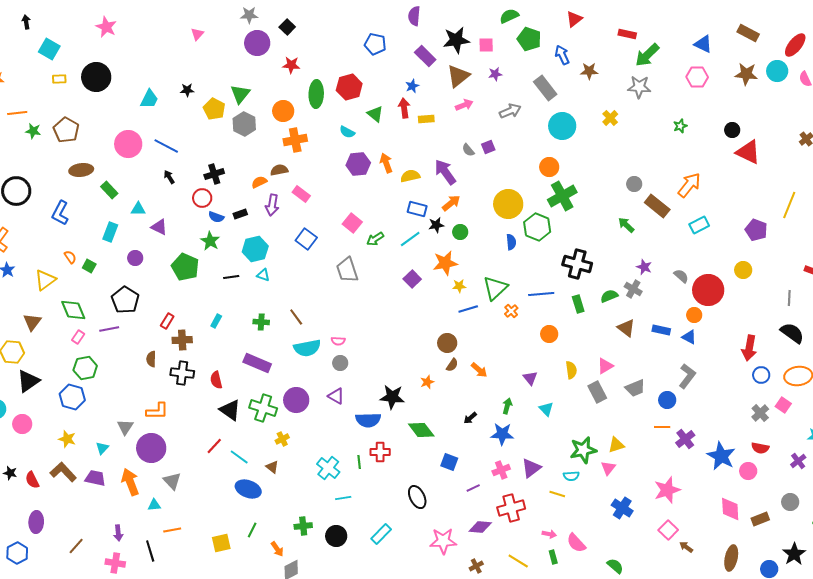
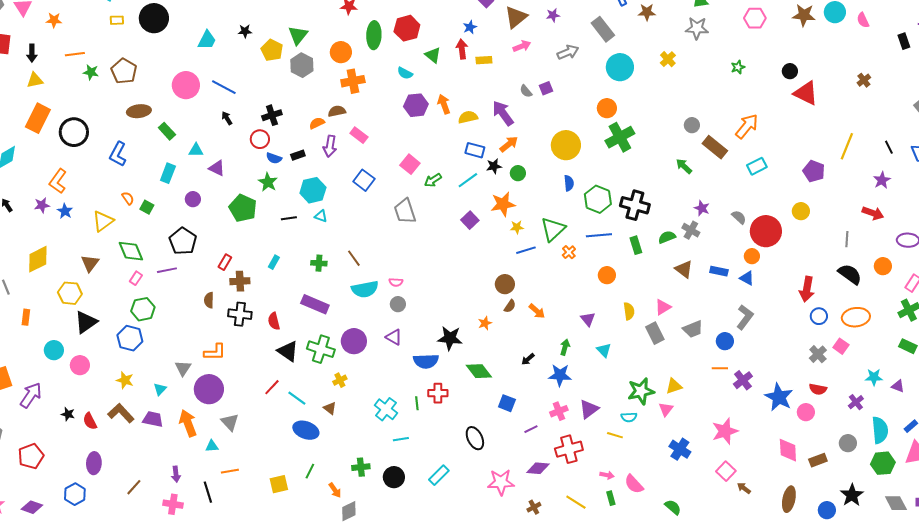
green hexagon: (537, 227) -> (598, 199), moved

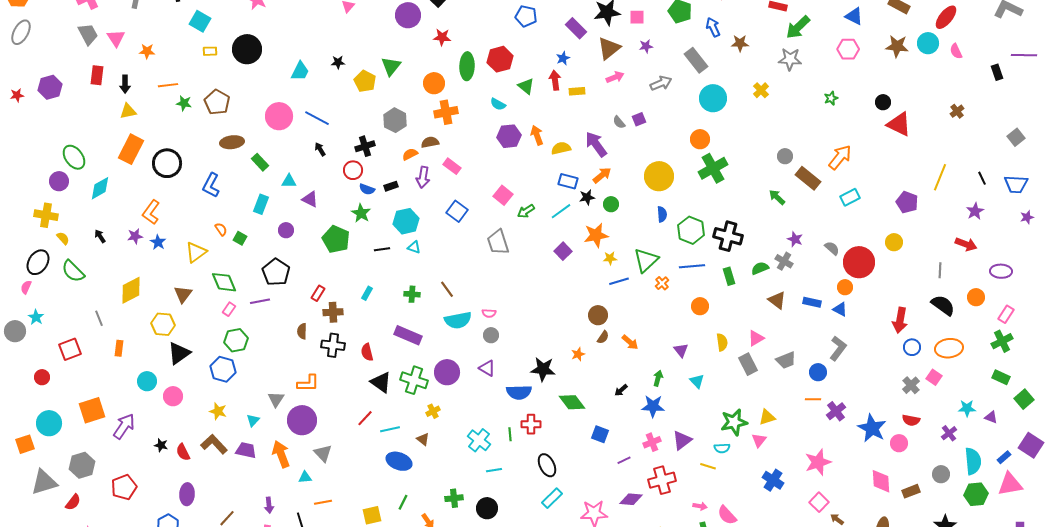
gray hexagon: (302, 65) -> (395, 120), moved
cyan line: (297, 398) -> (390, 429), turned -48
black ellipse: (475, 438) -> (547, 465), moved
cyan rectangle: (439, 475) -> (552, 498), moved

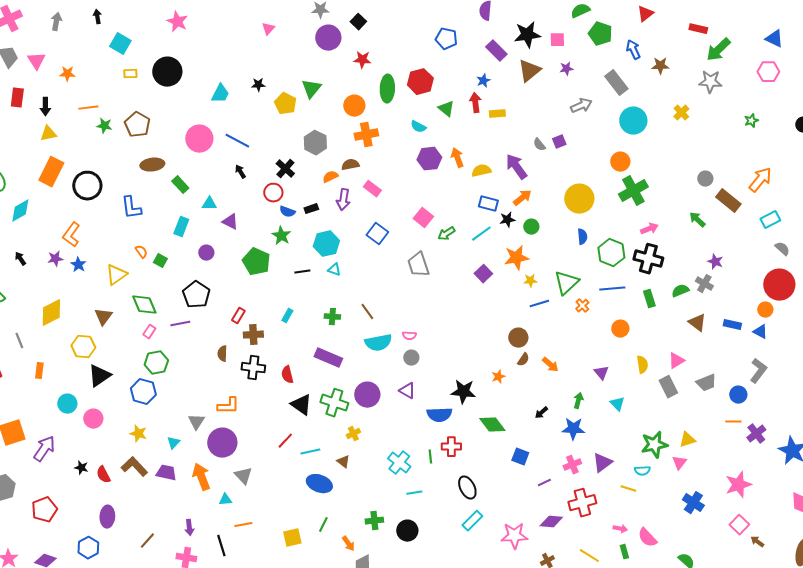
pink arrow: (615, 77) -> (649, 229), moved
black cross: (365, 146) -> (285, 169), turned -30
blue L-shape: (211, 185) -> (131, 208), turned -35
gray semicircle: (832, 248) -> (782, 249), moved

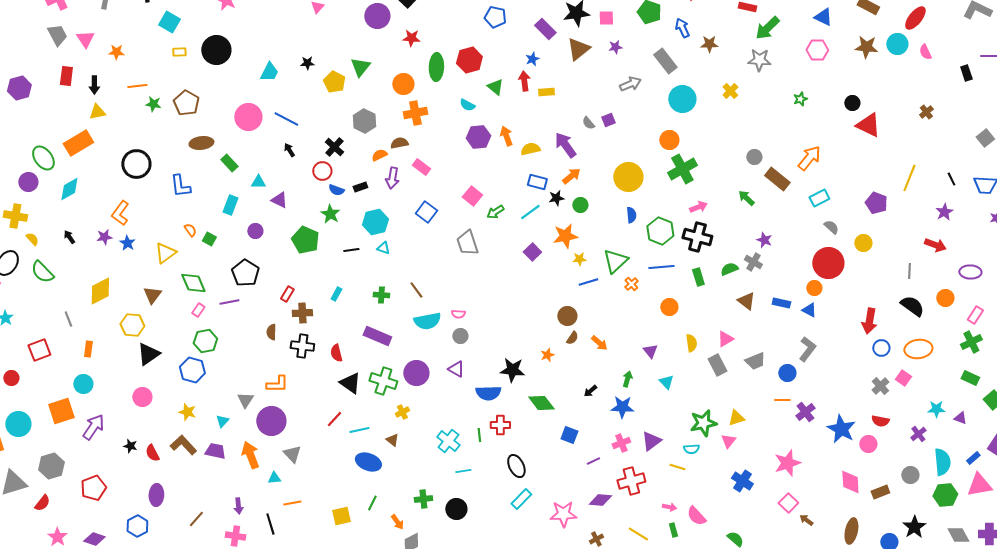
orange rectangle: (51, 172) -> (78, 143), moved, turned 32
cyan circle: (67, 404) -> (83, 384), moved

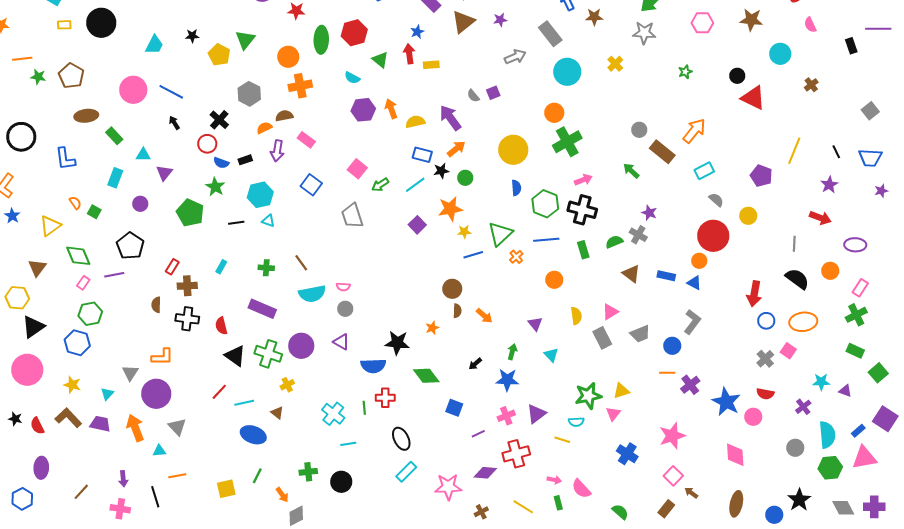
cyan circle: (897, 44) -> (780, 54), moved
purple triangle: (279, 200) -> (164, 173), turned 42
brown semicircle: (572, 338) -> (457, 311), turned -32
pink circle: (142, 397) -> (27, 370), size x1.6
brown rectangle: (880, 492) -> (666, 509), moved, turned -30

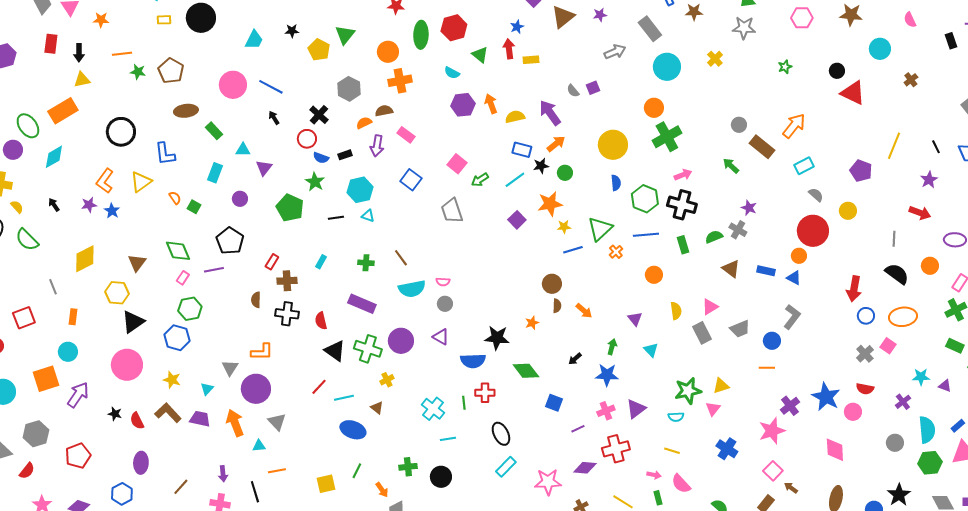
yellow triangle: (50, 226) -> (141, 182), moved
purple cross: (690, 385) -> (790, 406), moved
yellow line: (562, 440) -> (672, 451), moved

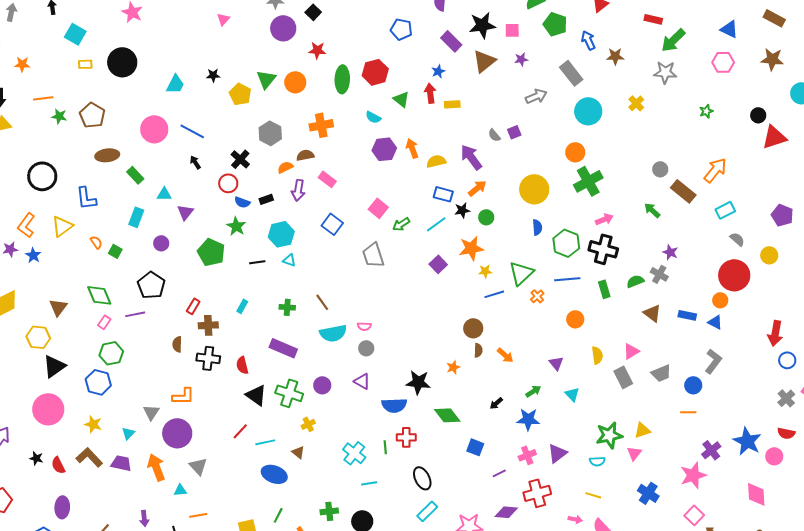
orange circle: (388, 52) -> (295, 82), moved
red triangle: (853, 93) -> (774, 137), turned -44
purple circle: (401, 341) -> (322, 385), size x0.7
green arrow: (612, 347) -> (533, 391), turned 42

